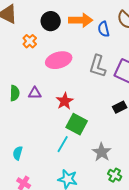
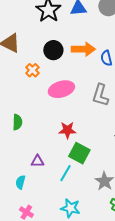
purple triangle: (35, 93) -> (37, 161), moved
red star: (65, 101) -> (67, 130), turned 30

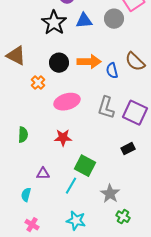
red star: (67, 130) -> (63, 138), moved

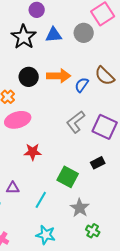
blue semicircle: (112, 71) -> (82, 85), turned 49
pink ellipse: (67, 102) -> (18, 120), moved
gray L-shape: (106, 108) -> (76, 122), turned 35
green square: (85, 166) -> (68, 177), moved

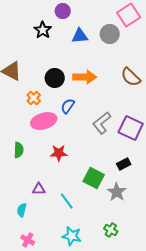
black star: (24, 37) -> (43, 30), moved, size x0.7
blue semicircle: (82, 85) -> (68, 106), moved
cyan line: (41, 200) -> (67, 201), turned -66
gray star: (80, 208) -> (117, 192), moved
green cross: (93, 231) -> (111, 230), moved

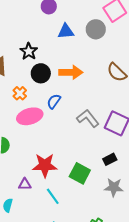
black star: (43, 30) -> (29, 51), moved
gray L-shape: (102, 123) -> (88, 118), turned 90
red star: (59, 153) -> (45, 165), moved, size x1.4
gray star: (117, 192) -> (114, 187), moved, turned -30

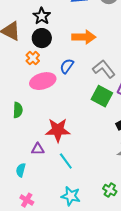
black circle: (41, 73) -> (42, 38), moved
gray L-shape: (88, 118) -> (104, 69), moved
green square: (80, 173) -> (102, 96), moved

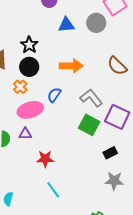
red star: (58, 130) -> (45, 159), size x0.7
purple triangle: (38, 149) -> (25, 134), moved

